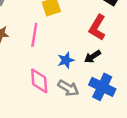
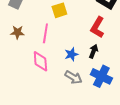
black arrow: (93, 57) -> (93, 51), turned 144
pink diamond: (39, 81) -> (40, 61), moved

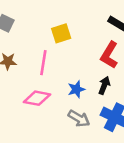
pink diamond: (40, 61) -> (37, 98), turned -75

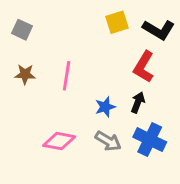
yellow square: (61, 33) -> (117, 22), moved
pink diamond: (37, 98) -> (59, 141), moved

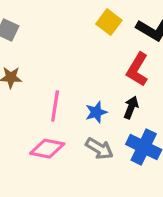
yellow square: (117, 22) -> (109, 22), turned -35
pink line: (67, 76) -> (55, 106), moved

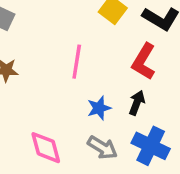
pink line: (55, 106) -> (77, 62), moved
pink diamond: (47, 149) -> (46, 148), turned 64

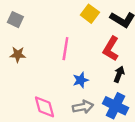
black arrow: (137, 103) -> (119, 74), moved
gray arrow: (102, 148) -> (83, 107), turned -42

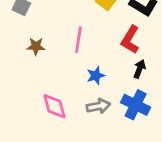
brown star: (18, 54) -> (36, 46), moved

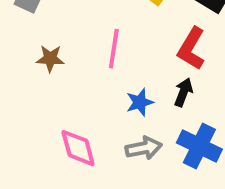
black arrow: (140, 69) -> (183, 92), moved

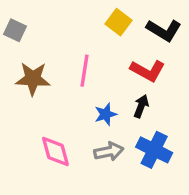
red L-shape: (191, 49) -> (148, 71), turned -92
brown star: (50, 59) -> (33, 79), size x1.5

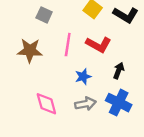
gray square: (15, 30) -> (44, 15), moved
red L-shape: (148, 71) -> (99, 45), moved
black arrow: (141, 106) -> (119, 71), moved

